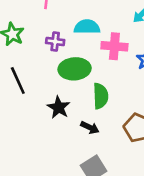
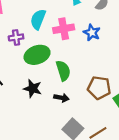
cyan semicircle: (87, 27) -> (38, 19), turned -54

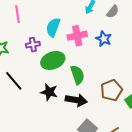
brown pentagon: (99, 88) -> (111, 90), turned -30
black arrow: (61, 98) -> (76, 100), size x1.5

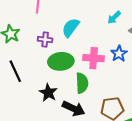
pink cross: (77, 36) -> (94, 58), moved

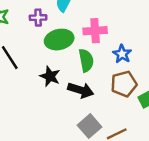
blue star: (119, 54) -> (122, 54), moved

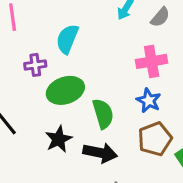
pink cross: (95, 31) -> (152, 61), moved
black star: (50, 76) -> (59, 139), turned 30

